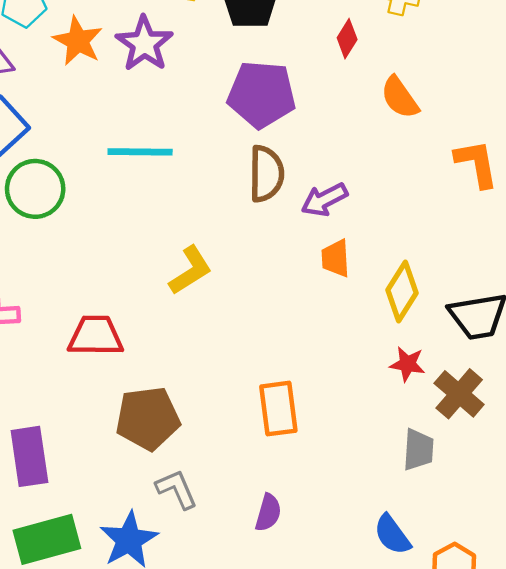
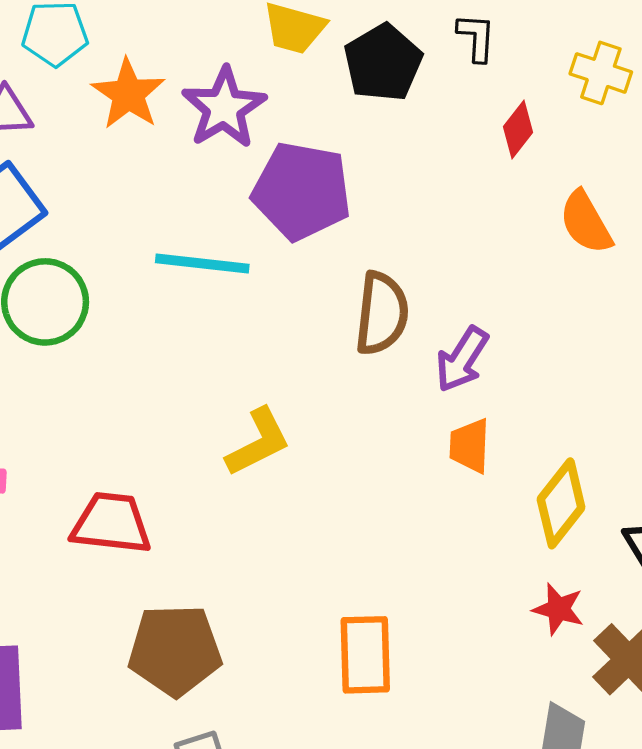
purple pentagon: (261, 94) -> (302, 191), moved
purple arrow: (324, 200) -> (462, 359), turned -36

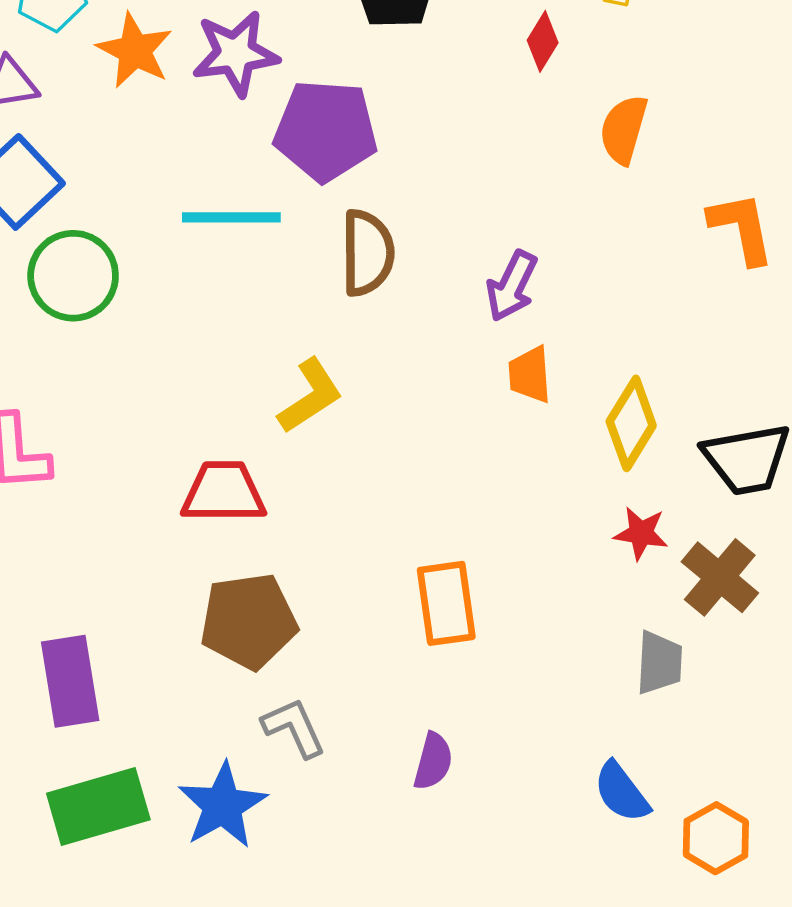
purple star: (224, 108) -> (235, 53), turned 30
orange semicircle: (586, 222) -> (624, 130), turned 52
brown semicircle: (382, 313) -> (367, 253), moved
red trapezoid: (111, 523) -> (224, 492), moved

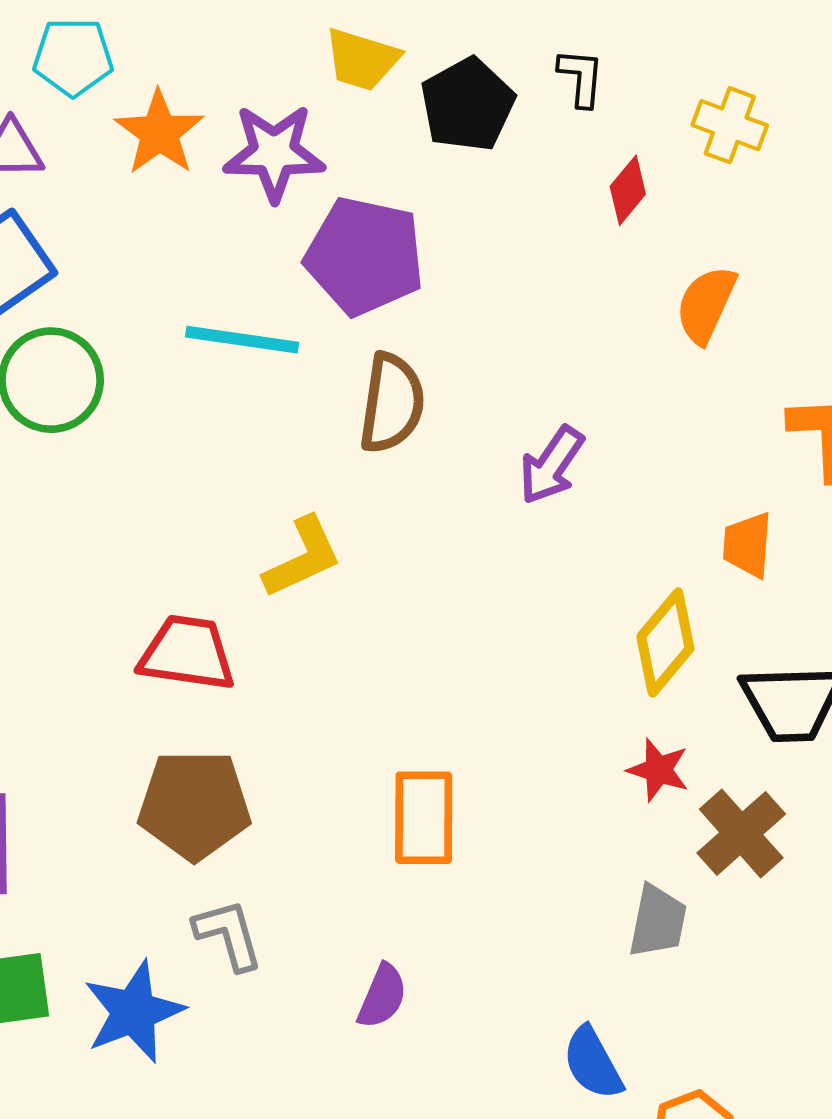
orange trapezoid: (530, 375) -> (748, 545), moved

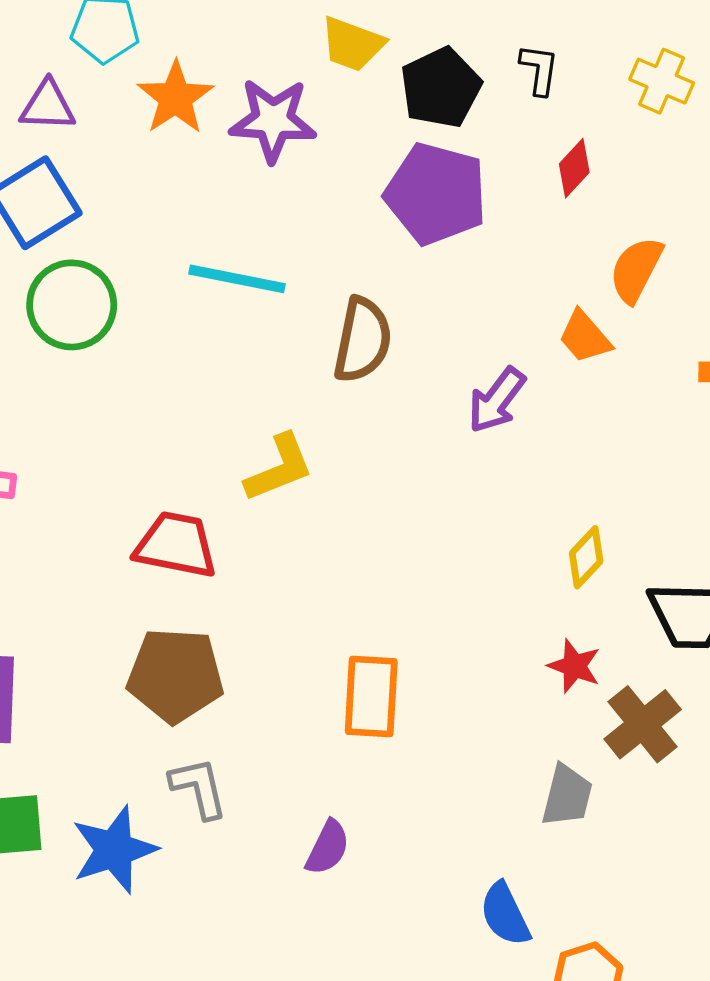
yellow cross: (730, 125) -> (662, 81), moved
purple pentagon: (365, 256) -> (436, 194), moved
orange trapezoid: (748, 545) -> (585, 337), moved, turned -48
yellow diamond: (665, 643) -> (586, 557), size x0.7

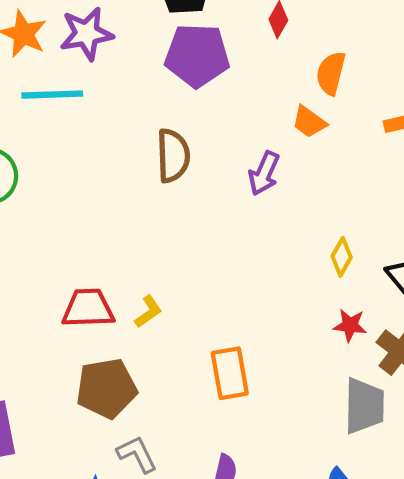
cyan line: (237, 279) -> (52, 95), moved
yellow L-shape: (279, 468) -> (148, 312), moved, size x0.7
gray trapezoid: (567, 796) -> (364, 406), size x1.4

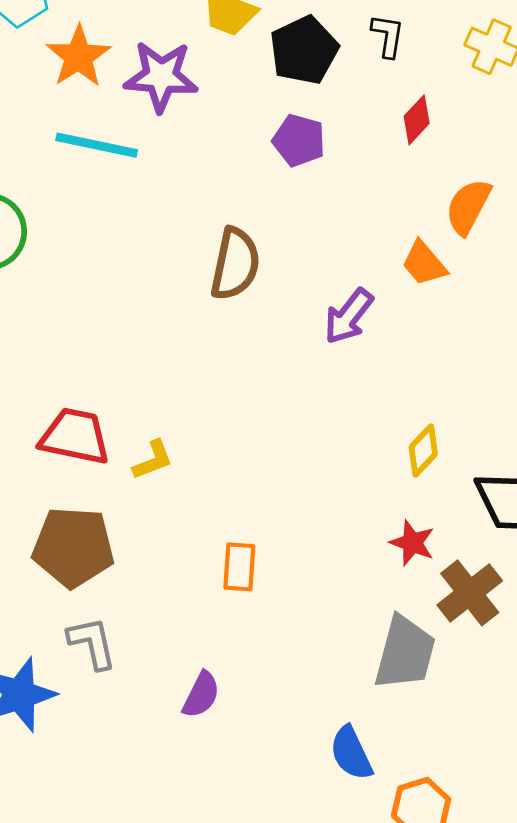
purple pentagon: (197, 55) -> (299, 140), size x0.6
orange rectangle: (230, 373) -> (239, 567), size x0.7

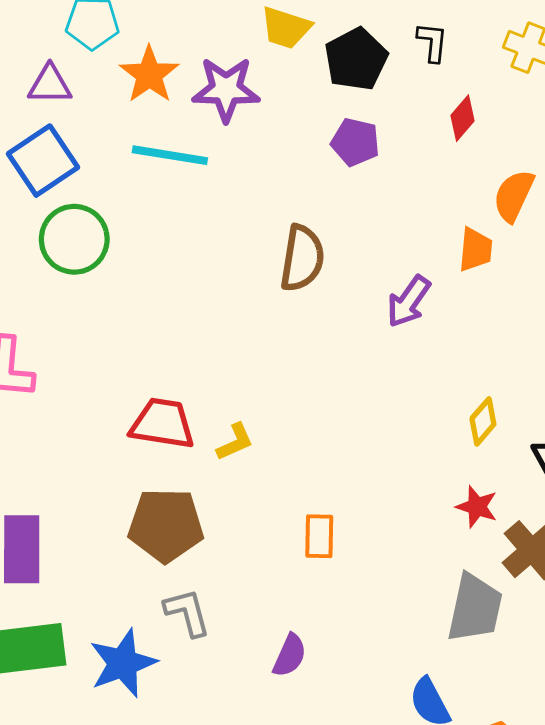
orange trapezoid: (424, 263) -> (475, 250), turned -132

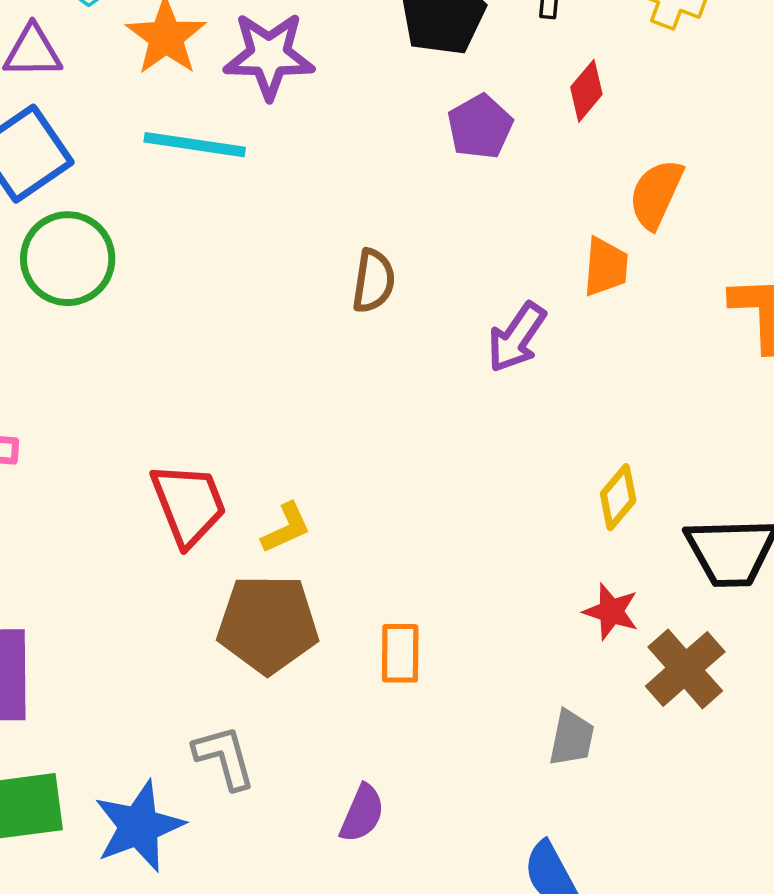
purple pentagon: (355, 142) -> (480, 127), moved, turned 30
brown semicircle: (302, 258) -> (374, 281), size x0.7
red trapezoid: (163, 424) -> (189, 504), turned 60
brown pentagon: (166, 525) -> (268, 624), moved
gray trapezoid: (475, 608) -> (572, 738), moved, size x0.6

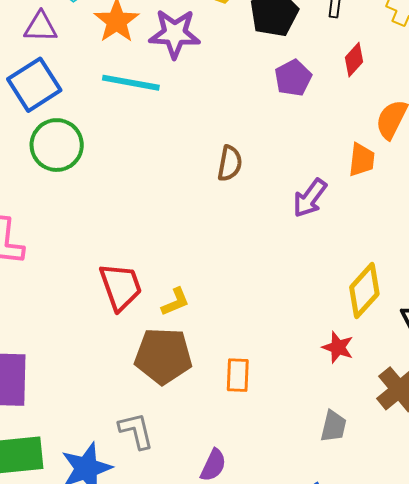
yellow diamond: (618, 497) -> (364, 291), size x1.5
red star: (611, 611) -> (338, 347), moved

